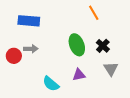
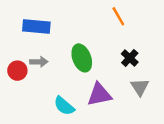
green ellipse: (77, 45) -> (82, 58), moved
purple triangle: (79, 75) -> (99, 95), size x1.5

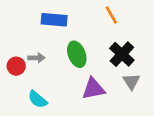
blue rectangle: (36, 26) -> (54, 20), moved
black cross: (130, 58) -> (122, 54), size x1.5
cyan semicircle: (64, 106) -> (38, 99), moved

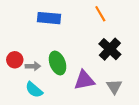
green ellipse: (77, 54) -> (58, 63), moved
gray arrow: (36, 58) -> (33, 66), moved
gray triangle: (131, 82) -> (114, 87), moved

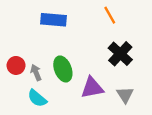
gray arrow: (33, 66) -> (36, 73), turned -112

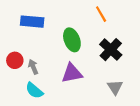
blue rectangle: (54, 20) -> (32, 22), moved
green ellipse: (63, 69) -> (72, 40), moved
purple triangle: (92, 88) -> (72, 73), moved

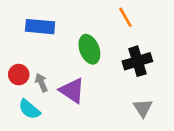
black cross: (111, 50) -> (137, 61), turned 30
purple triangle: (72, 73) -> (72, 91), moved, turned 45
cyan semicircle: (34, 91) -> (29, 109), moved

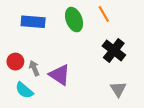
green ellipse: (89, 49) -> (74, 20), moved
black cross: (137, 61) -> (114, 50), turned -35

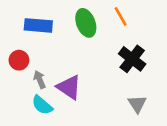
red circle: (15, 62) -> (19, 60), moved
cyan semicircle: (24, 90) -> (42, 105), moved

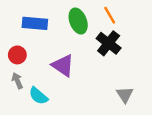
black cross: (132, 59) -> (109, 43), moved
gray arrow: (40, 79) -> (17, 81), moved
purple triangle: (69, 87) -> (63, 65), moved

